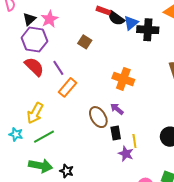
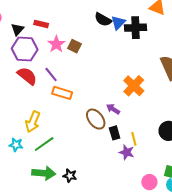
red rectangle: (103, 11) -> (41, 24), moved
pink star: (50, 19) -> (56, 44), moved
orange cross: (123, 79) -> (134, 86), moved, turned 30
orange rectangle: (67, 87) -> (62, 93), turned 72

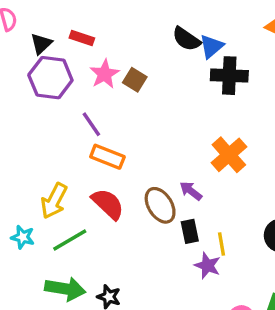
black cross: (136, 28) -> (229, 76), moved
red semicircle: (27, 76) -> (108, 204), moved

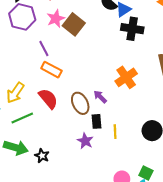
brown square: (135, 80) -> (74, 24), size x1.5
purple star: (207, 266) -> (85, 141), moved

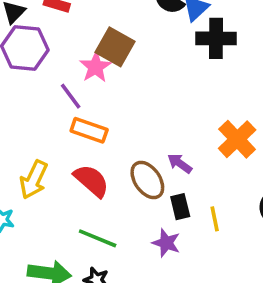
pink star: (56, 19) -> (95, 67), moved
orange cross: (126, 77) -> (237, 139), moved
green line: (22, 118) -> (98, 238), moved, turned 55

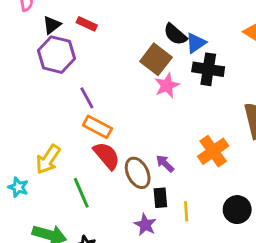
brown square: (115, 47) -> (156, 59), moved
pink star: (95, 67) -> (167, 85), moved
red semicircle: (91, 181) -> (107, 156), moved
green line: (98, 238) -> (81, 193), moved, turned 36

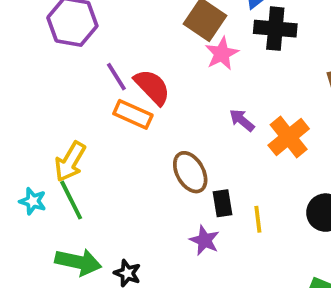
red semicircle: (107, 156) -> (152, 87), moved
purple arrow: (165, 164) -> (242, 120), moved
green line: (81, 193) -> (71, 200), moved

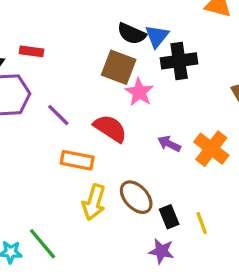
purple line: (116, 77) -> (58, 115), moved
red semicircle: (152, 87) -> (110, 128), moved
yellow arrow: (70, 162) -> (94, 202), moved

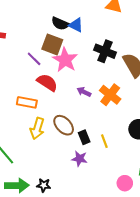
blue triangle: (157, 36) -> (76, 25), turned -42
black cross: (179, 61) -> (105, 51), moved, turned 30
pink star: (139, 92) -> (65, 60), size x1.4
purple line: (58, 115) -> (34, 59), moved

